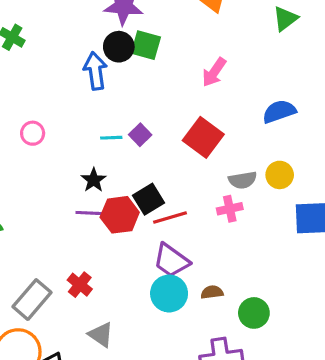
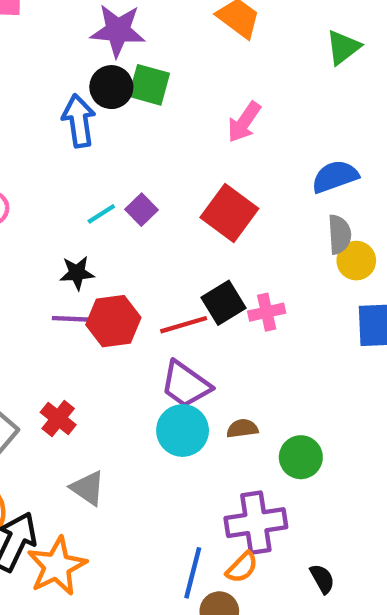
cyan line: (111, 138) -> (101, 214), turned -30
yellow circle: (280, 175) -> (356, 261), moved
black star: (94, 180) -> (77, 273), turned 30
gray semicircle: (243, 180) -> (339, 234), moved, turned -84
black square: (148, 199) -> (224, 303), moved

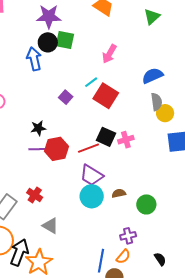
cyan line: (101, 214) -> (91, 82), moved
black square: (224, 303) -> (106, 137), turned -30
purple cross: (256, 523) -> (128, 236), size x0.6

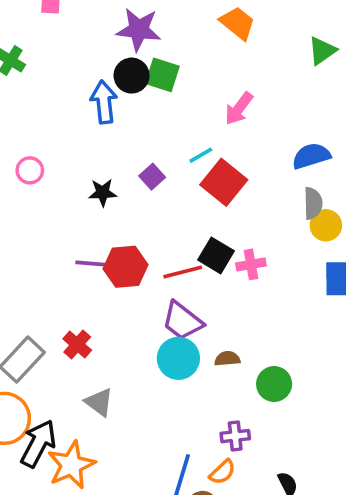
black star: (38, 128) -> (103, 193), moved

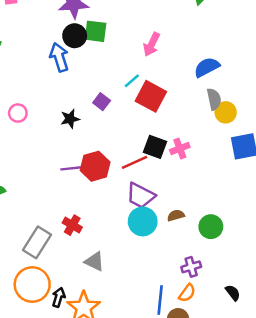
black arrow: (38, 444) -> (59, 297), size x0.6

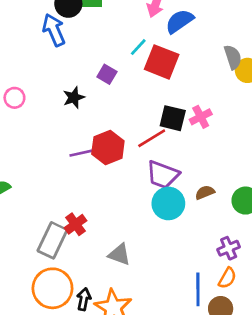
blue semicircle: (207, 67) -> (180, 21), moved
red cross: (72, 225) -> (75, 224), moved, turned 30

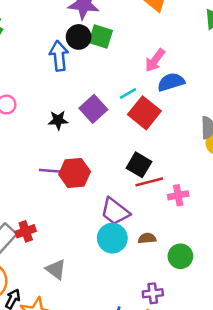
purple square: (107, 74) -> (93, 109), size x1.5
pink cross: (201, 117) -> (178, 195), moved
red line: (152, 138) -> (149, 182), moved

